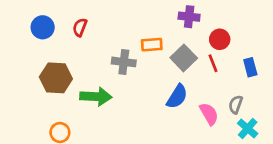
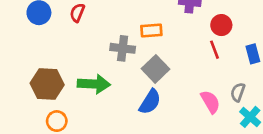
gray square: (184, 58) -> (156, 69), moved
brown hexagon: (56, 78) -> (47, 84), moved
blue semicircle: (177, 97) -> (150, 102), moved

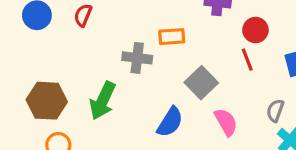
gray square: (156, 69) -> (201, 83), moved
green arrow: (94, 84) -> (103, 101), turned 112
pink semicircle: (210, 102) -> (226, 122), moved

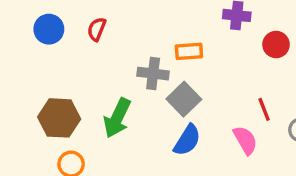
red line: (247, 60) -> (264, 109), moved
gray square: (201, 83) -> (184, 99), moved

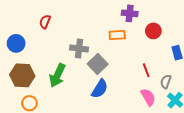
blue circle: (49, 29) -> (16, 43), moved
orange rectangle: (189, 51) -> (117, 35), moved
pink semicircle: (245, 140) -> (148, 97), moved

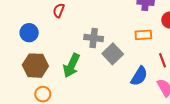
orange rectangle: (117, 35) -> (143, 35), moved
blue semicircle: (100, 89) -> (139, 76), moved

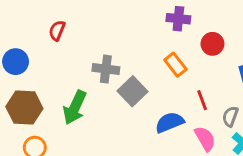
orange rectangle: (143, 35) -> (175, 65), turned 56
blue semicircle: (139, 76) -> (170, 122), turned -144

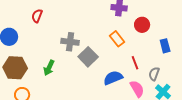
green arrow: (75, 108) -> (49, 68), size x0.7

